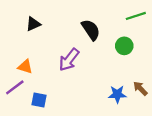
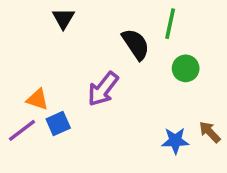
green line: (136, 16) -> (170, 24), moved, turned -60
black triangle: (33, 24) -> (63, 18), moved, turned -35
blue square: (39, 100) -> (58, 123), moved, turned -35

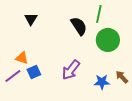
black triangle: (63, 18) -> (31, 19), moved
green circle: (186, 68) -> (108, 40), size x1.5
purple arrow: (103, 89) -> (71, 70), moved

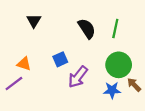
green line: (99, 14) -> (115, 28), moved
green circle: (108, 40) -> (119, 65), moved
blue square: (34, 72) -> (60, 59), moved

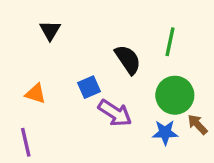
black semicircle: (87, 28) -> (128, 60), moved
purple arrow: (78, 77) -> (115, 113), turned -95
purple line: (14, 84) -> (26, 142), moved, turned -66

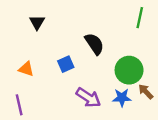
green line: (170, 42) -> (140, 18), moved
purple arrow: (115, 113) -> (88, 98), moved

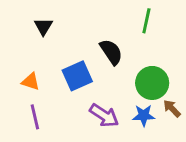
green line: (140, 18) -> (146, 21), moved
blue square: (66, 64) -> (77, 76), size x1.5
purple line: (19, 105) -> (35, 117), moved

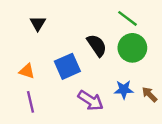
green line: (146, 21) -> (127, 18), turned -65
green circle: (152, 83) -> (132, 48), moved
blue star: (144, 115) -> (124, 90), moved

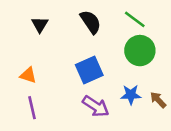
black semicircle: (97, 45) -> (91, 22), moved
blue square: (67, 66) -> (89, 70), moved

